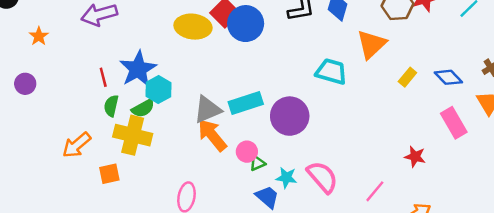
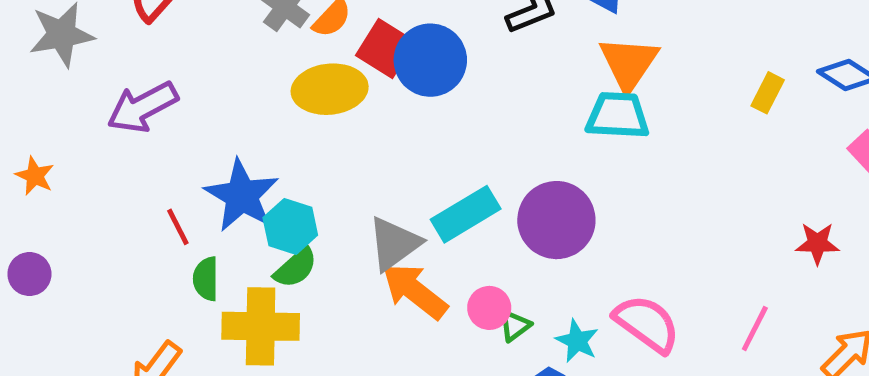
orange triangle: (372, 44) -> (629, 63), moved
green semicircle: (143, 108) -> (296, 268), moved
cyan star: (286, 178) -> (577, 341), turned 30

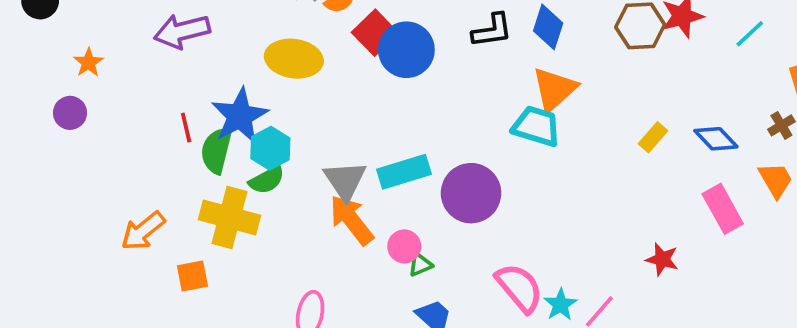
yellow ellipse: (330, 89) -> (294, 59), moved
gray triangle: (394, 244) -> (345, 181), turned -42
purple circle: (29, 274) -> (70, 113), moved
green semicircle: (206, 279) -> (216, 150), moved, size x1.4
cyan star: (577, 341) -> (560, 305), moved

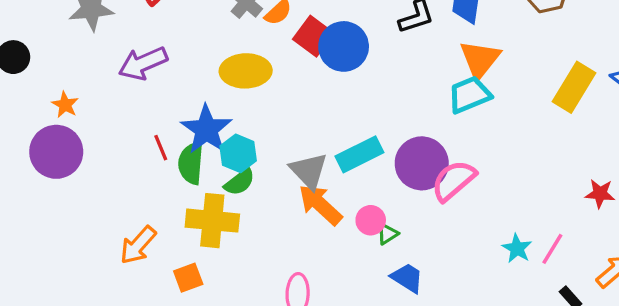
purple circle: (70, 113) -> (56, 152), size x1.8
cyan trapezoid: (536, 126) -> (469, 95), turned -30
yellow rectangle: (653, 137) -> (574, 87), size x1.8
pink semicircle: (519, 288) -> (454, 181), moved, turned -81

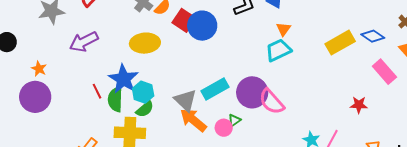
orange triangle: (480, 59) -> (283, 29), size x0.6
yellow rectangle: (574, 87) -> (340, 43), turned 32
pink semicircle: (454, 181) -> (272, 102), turned -88
green triangle: (387, 234) -> (234, 120), moved

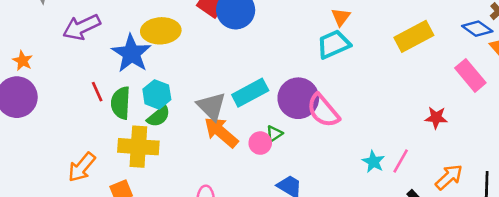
blue diamond: (373, 36) -> (477, 29), moved
blue star: (123, 79) -> (131, 53), moved

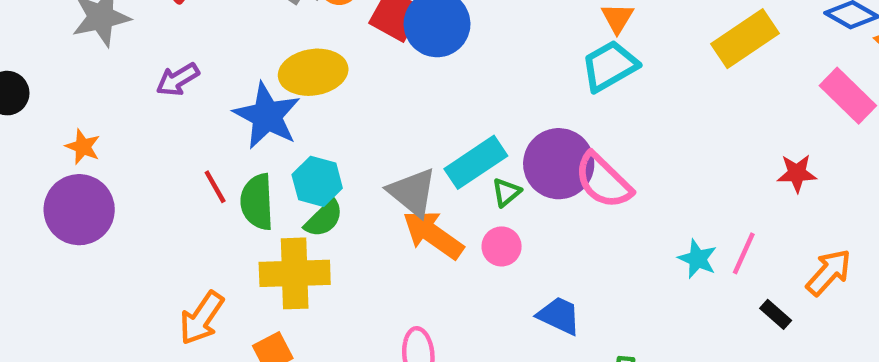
purple arrow: (82, 27) -> (178, 79), size x0.7
green triangle: (274, 134) -> (506, 192), moved

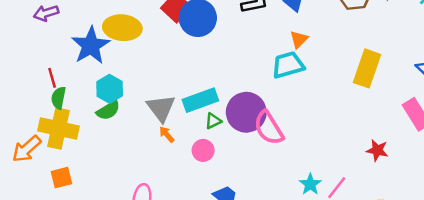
yellow rectangle: (745, 39) -> (367, 68), turned -51
green semicircle: (257, 202) -> (59, 98), moved, size x0.7
orange arrow: (433, 235) -> (167, 134), size x0.5
yellow cross: (295, 273) -> (59, 129), moved

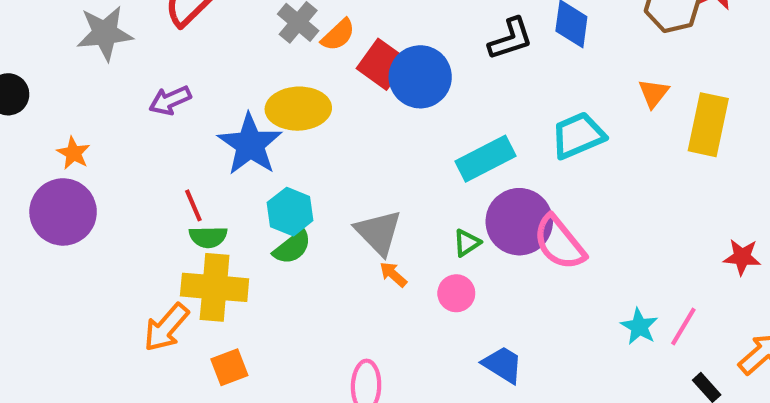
orange triangle: (299, 39) -> (654, 93), moved
green semicircle: (59, 98) -> (208, 237), turned -95
cyan rectangle: (200, 100) -> (485, 159), moved

